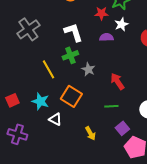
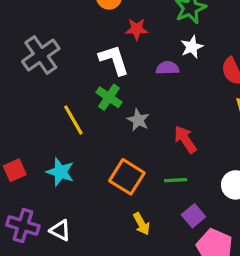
red star: (101, 13) -> (137, 29), moved
green cross: (70, 55) -> (109, 97), turned -35
orange square: (71, 96) -> (127, 177), moved
white triangle: (55, 119) -> (60, 230), moved

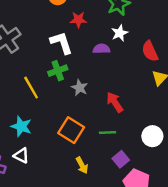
green cross: (109, 97) -> (58, 71), turned 36
white triangle: (60, 230) -> (21, 156), moved

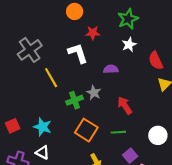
purple semicircle: (101, 49) -> (111, 69), moved
green cross: (58, 71) -> (75, 100), moved
yellow line: (31, 88) -> (51, 78), moved

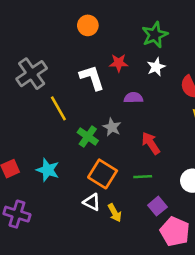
red star: (93, 33) -> (119, 63), moved
green cross: (75, 100) -> (88, 136), turned -35
white triangle: (42, 152) -> (92, 202), moved

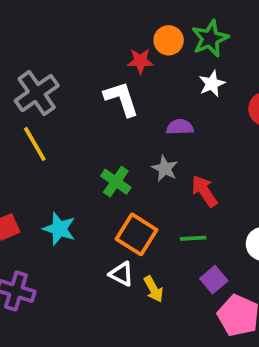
orange circle: (88, 25) -> (169, 40), moved
red star: (119, 63) -> (140, 61), moved
yellow line: (58, 108) -> (35, 144), moved
gray star: (112, 127) -> (165, 168), moved

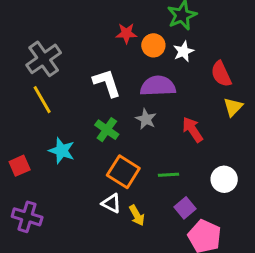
orange circle: (169, 40) -> (153, 45), moved
white L-shape: (121, 99) -> (107, 83), moved
purple semicircle: (180, 127) -> (158, 86), size x1.6
red arrow: (204, 191) -> (193, 130), moved
cyan star: (59, 229) -> (62, 151), moved

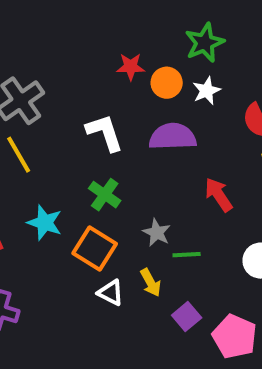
gray star: (146, 119) -> (157, 233), moved
orange square: (123, 172) -> (95, 249), moved
purple square: (185, 208) -> (187, 317), moved
yellow arrow: (137, 215) -> (151, 283), moved

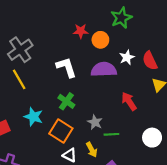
white star: (207, 91) -> (127, 57), moved

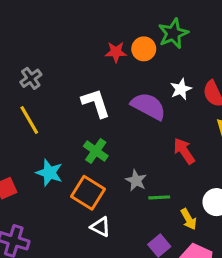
orange circle: (100, 40) -> (144, 49), moved
gray cross: (20, 50) -> (31, 78), size x0.6
purple semicircle: (104, 69) -> (148, 106), turned 30
yellow arrow: (92, 150) -> (189, 219), moved

